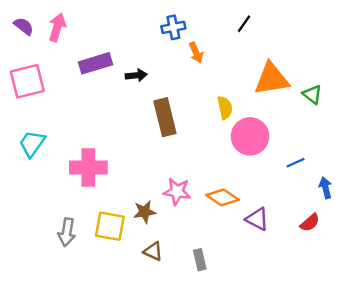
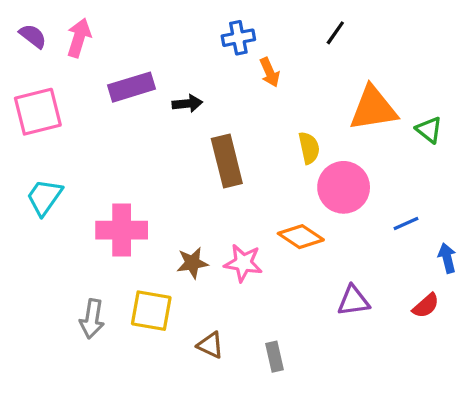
orange diamond: (222, 197) -> (301, 237), moved
brown star: (145, 212) -> (192, 263), moved
purple triangle: (257, 219) -> (353, 301), turned -35

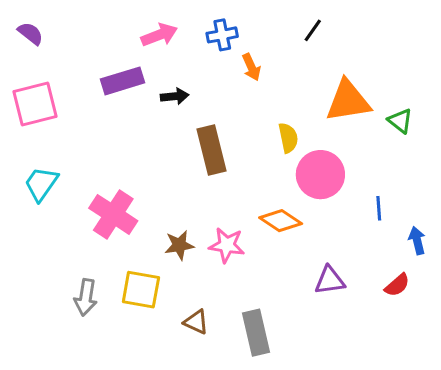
pink arrow: (79, 38) -> (159, 35), moved, turned 52
blue line: (406, 223) -> (379, 208), turned -70
pink cross: (122, 230) -> (113, 214), turned 33
gray rectangle: (275, 357) -> (256, 333), size x1.6

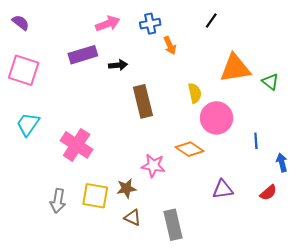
pink square: (35, 104) -> (24, 70), turned 32
brown star: (179, 245) -> (126, 188), moved

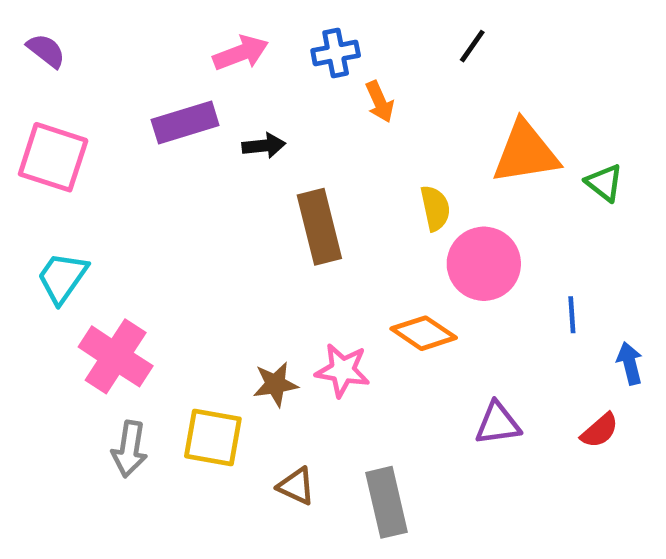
pink cross: (77, 145) -> (116, 356), moved
brown star: (126, 188) -> (275, 384), moved

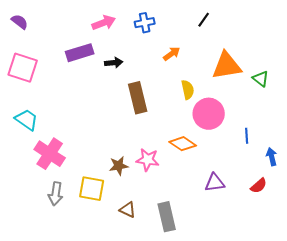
orange arrow: (380, 102) -> (172, 54), moved, turned -102
cyan trapezoid: (62, 278) -> (27, 120), turned 90

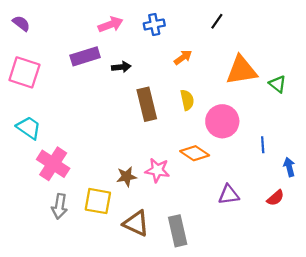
yellow semicircle: (188, 90) -> (187, 100), moved
brown triangle: (128, 210) -> (136, 223), size x1.5

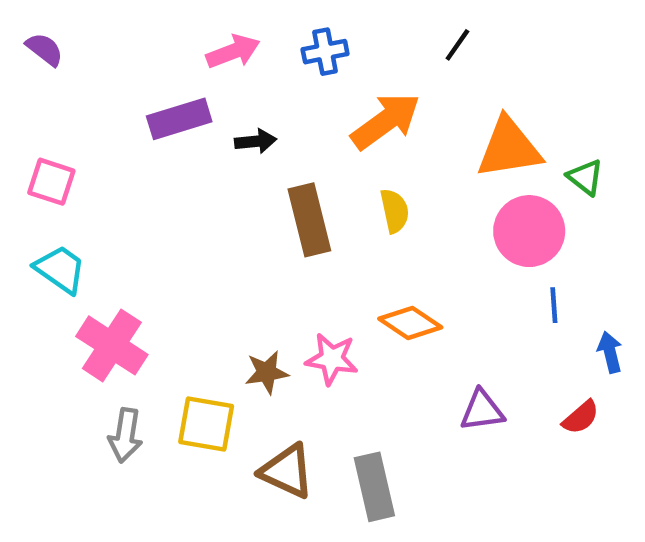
orange arrow: (183, 57) -> (386, 121), size x1.8
pink square: (24, 72) -> (51, 182), moved, size x0.7
pink circle: (222, 121) -> (529, 231), moved

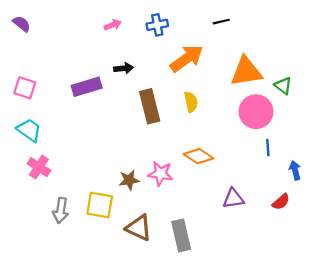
black line: (457, 45) -> (221, 22), turned 42
pink arrow: (233, 52) -> (113, 25), size x0.7
purple rectangle: (179, 119) -> (87, 87), moved
pink cross: (112, 345) -> (39, 167), moved, size x0.7

